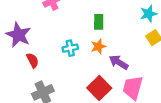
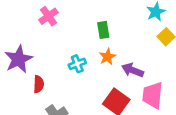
purple star: (18, 35) -> (19, 59), turned 30
red semicircle: (33, 60) -> (39, 84), turned 40

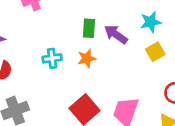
purple arrow: (133, 70) -> (116, 34), moved

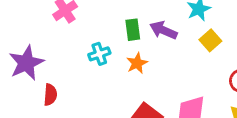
cyan cross: (52, 58) -> (99, 54), moved

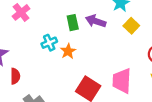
orange star: (137, 63) -> (68, 51), moved

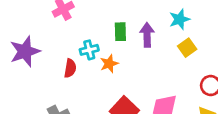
purple arrow: (96, 21) -> (147, 35), turned 60
red semicircle: (15, 76) -> (70, 68), moved

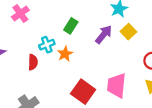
green rectangle: (120, 32) -> (71, 26), turned 42
purple arrow: (147, 35) -> (104, 35), moved, turned 48

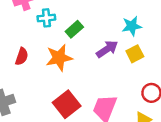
cyan cross: (47, 45) -> (46, 18), moved
orange star: (65, 54) -> (59, 58), size x1.5

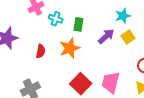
cyan cross: (46, 18) -> (56, 19), turned 32
green rectangle: (74, 29) -> (78, 24), turned -32

